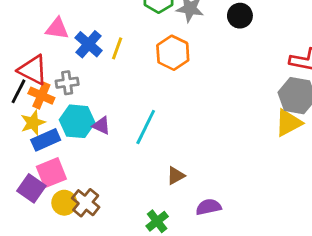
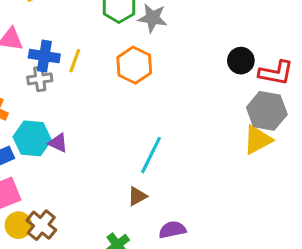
black circle: (240, 16) -> (241, 61), moved
blue cross: (89, 44) -> (44, 56), turned -32
gray cross: (67, 83) -> (40, 79), moved
cyan line: (146, 127) -> (151, 155), moved

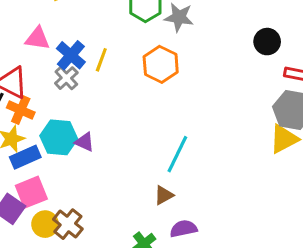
blue cross: (44, 56) -> (71, 55), turned 32
black circle: (241, 61) -> (267, 42), moved
gray cross: (40, 79) -> (66, 78), turned -35
purple semicircle: (172, 230) -> (183, 229), moved

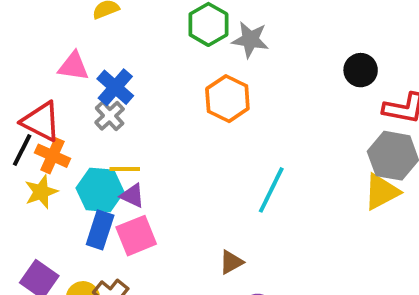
yellow line: (101, 60) -> (125, 169), moved, turned 70
cyan line: (177, 154) -> (271, 190), moved
blue rectangle: (25, 157) -> (100, 230), moved, turned -48
pink square: (31, 192) -> (136, 236), moved

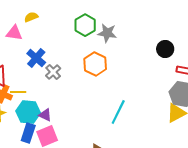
pink triangle: (73, 66) -> (14, 33), moved
gray cross: (110, 116) -> (53, 72), moved
yellow line: (125, 169) -> (18, 92), moved

